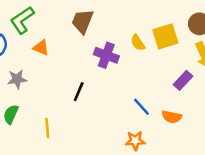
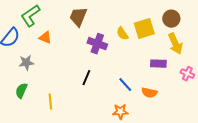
purple rectangle: (183, 80) -> (158, 64), turned 49
black line: (79, 92) -> (86, 78), moved

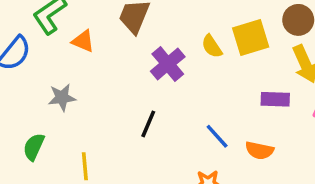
orange triangle: (45, 38) -> (83, 41), moved
purple cross: (97, 44) -> (168, 64), turned 30
gray star: (26, 63) -> (62, 97), moved

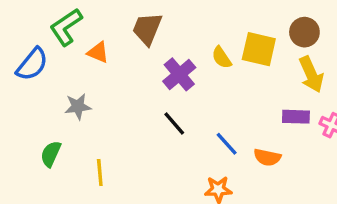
yellow square: (251, 38) -> (259, 49), turned 30
purple rectangle: (275, 99) -> (296, 117), moved
black line: (148, 124) -> (174, 123), moved, turned -64

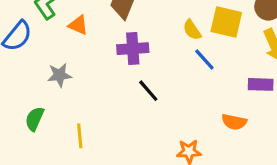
purple cross: (179, 74) -> (133, 49), moved, turned 36
blue line: (227, 144) -> (204, 60), moved

